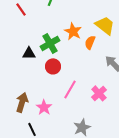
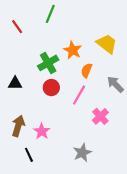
orange semicircle: (90, 42) -> (87, 70), moved
black triangle: (29, 53) -> (15, 83), moved
pink line: (70, 89) -> (79, 95), moved

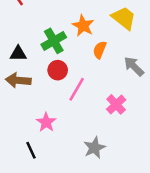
black triangle: (15, 83) -> (18, 54), moved
pink line: (79, 95) -> (77, 89), moved
brown arrow: (18, 126) -> (18, 80), moved, turned -102

